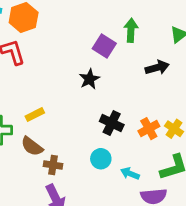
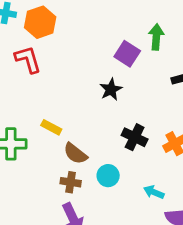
yellow rectangle: (35, 114) -> (51, 127), turned 54
brown semicircle: (32, 146) -> (75, 154), moved
cyan circle: (101, 159) -> (108, 176), moved

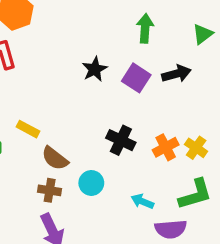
purple square: (127, 54) -> (136, 78), moved
black star: (111, 89) -> (95, 69), moved

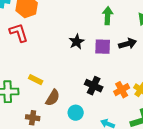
purple square: (136, 78) -> (103, 47), turned -30
brown semicircle: (55, 158) -> (53, 98), turned -96
brown cross: (50, 190) -> (33, 118), moved

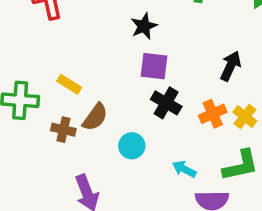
black arrow: (128, 44) -> (231, 66), moved, turned -54
purple square: (103, 47) -> (154, 66), moved
brown cross: (33, 118) -> (63, 130), moved

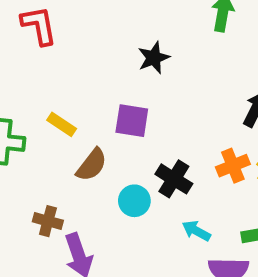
purple square: (154, 66) -> (132, 121), moved
black cross: (166, 103) -> (174, 179), moved
brown cross: (63, 130) -> (48, 221), moved

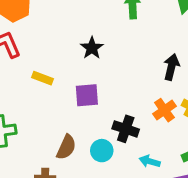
yellow rectangle: (62, 124) -> (43, 78), moved
brown semicircle: (92, 165) -> (66, 147), moved

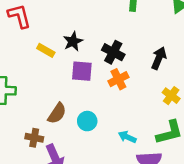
black star: (92, 48) -> (73, 41), moved
orange cross: (164, 110) -> (118, 79), moved
black cross: (126, 129) -> (113, 52), moved

